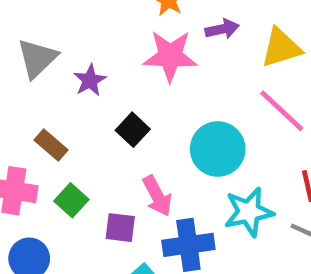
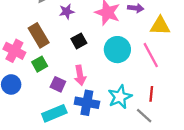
brown rectangle: (51, 145) -> (39, 35), size x1.5
cyan circle: (218, 149) -> (117, 50), moved
cyan star: (249, 212) -> (120, 97), turned -30

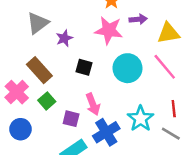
black square: (79, 41) -> (84, 67), turned -35
pink cross: (14, 51) -> (17, 92), turned 30
blue cross: (87, 103) -> (106, 132), turned -30

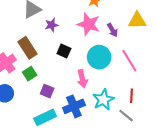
purple arrow: (138, 19) -> (112, 30), moved, turned 56
yellow triangle: (168, 33) -> (137, 21), moved
pink arrow: (93, 104) -> (82, 79), moved

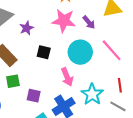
green square: (30, 74) -> (13, 81), turned 32

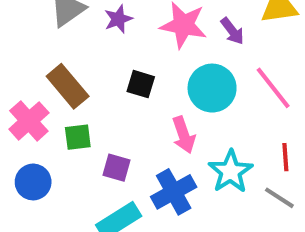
purple star: (27, 28) -> (118, 19), moved

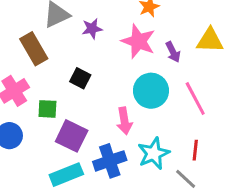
black square: (141, 84) -> (80, 78), moved
brown rectangle: (68, 86) -> (34, 49), moved
purple square: (117, 168) -> (72, 136), size x1.5

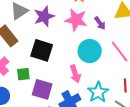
purple star: (92, 29) -> (44, 16), size x1.5
black square: (80, 78) -> (42, 50), size x1.6

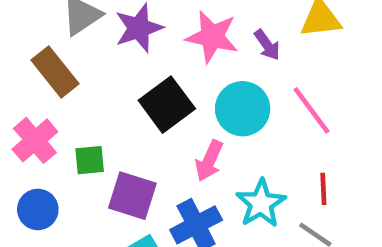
black square: (42, 50) -> (167, 105), moved, turned 35
pink arrow: (75, 74) -> (209, 161), turned 42

